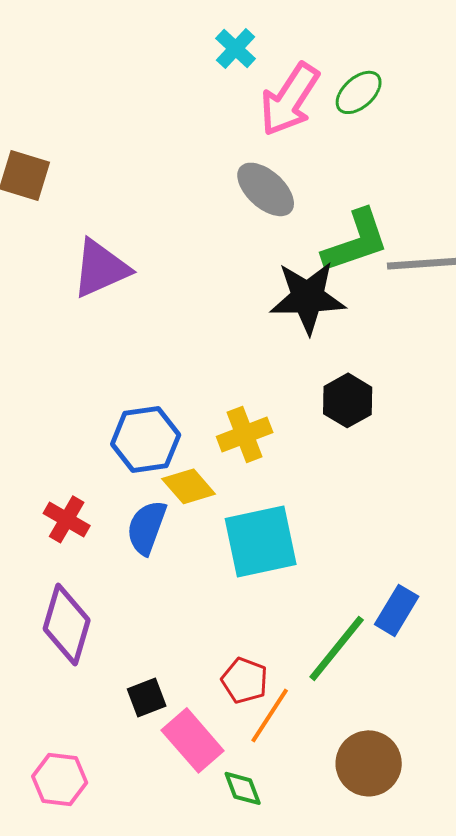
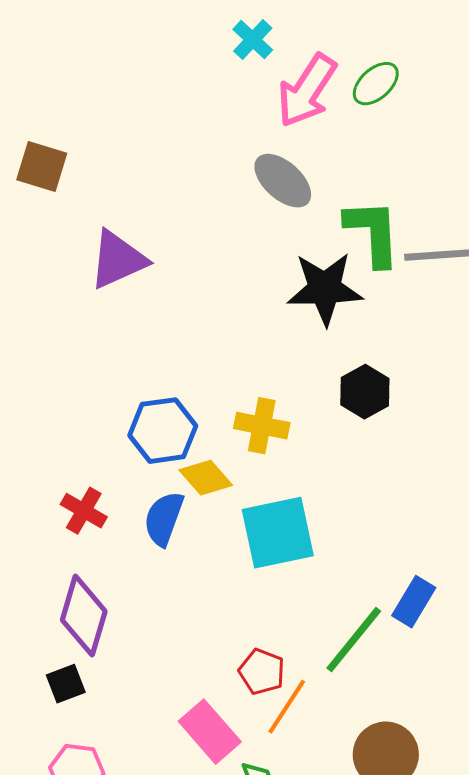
green L-shape: (356, 241) -> (373, 233), turned -74
yellow cross: (245, 434) -> (262, 426), turned 32
black square: (147, 697) -> (66, 684), moved

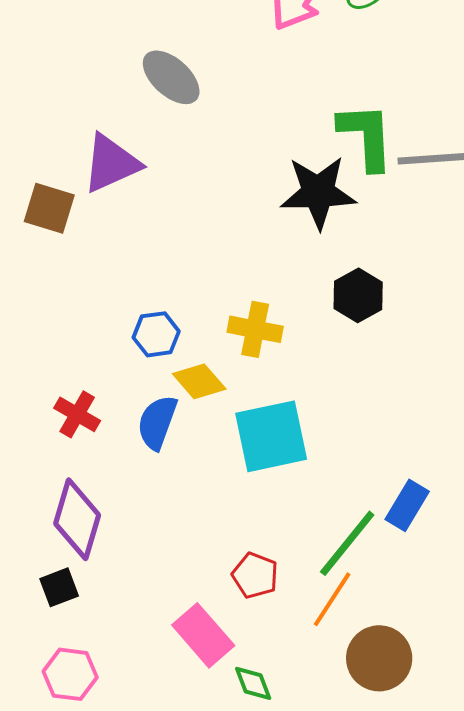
brown square: (42, 167) -> (49, 208), moved
gray ellipse: (283, 181) -> (171, 77), moved
blue hexagon: (163, 431) -> (156, 334), size x0.7
orange line: (287, 707) -> (332, 599), moved

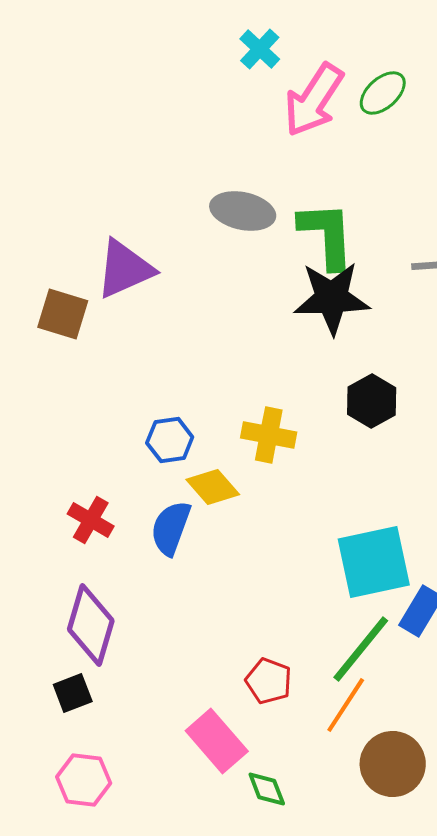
gray ellipse: (171, 77) -> (243, 211), moved, turned -30
green L-shape: (366, 136) -> (327, 235), moved
cyan square: (271, 436) -> (374, 562), moved

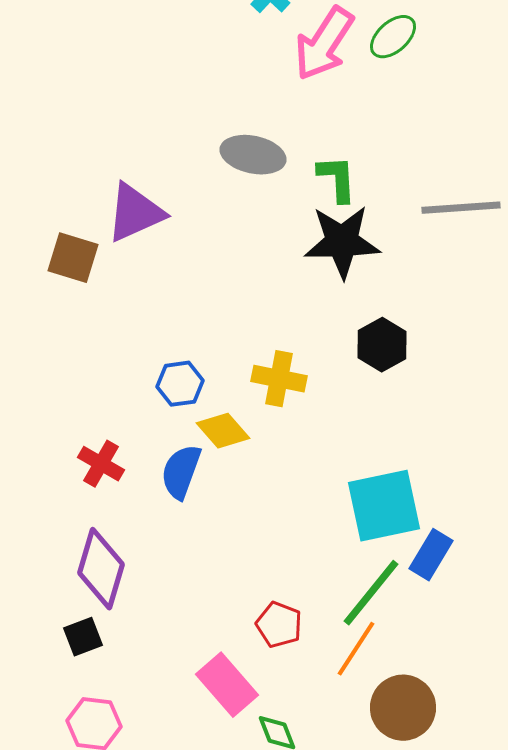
green L-shape: (327, 235) -> (337, 179), size x0.7

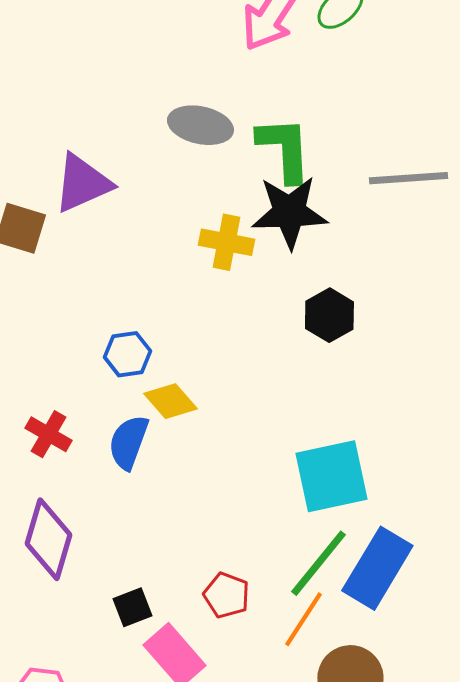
green L-shape: (337, 179) -> (284, 149), size x1.4
yellow cross: (279, 379) -> (226, 242), moved
blue rectangle: (431, 555) -> (377, 568), moved, size x1.6
black square: (83, 637) -> (132, 607), moved

